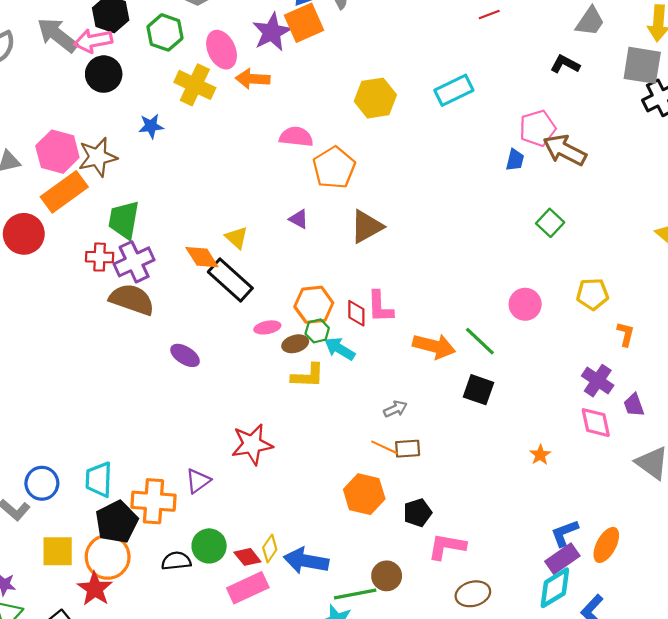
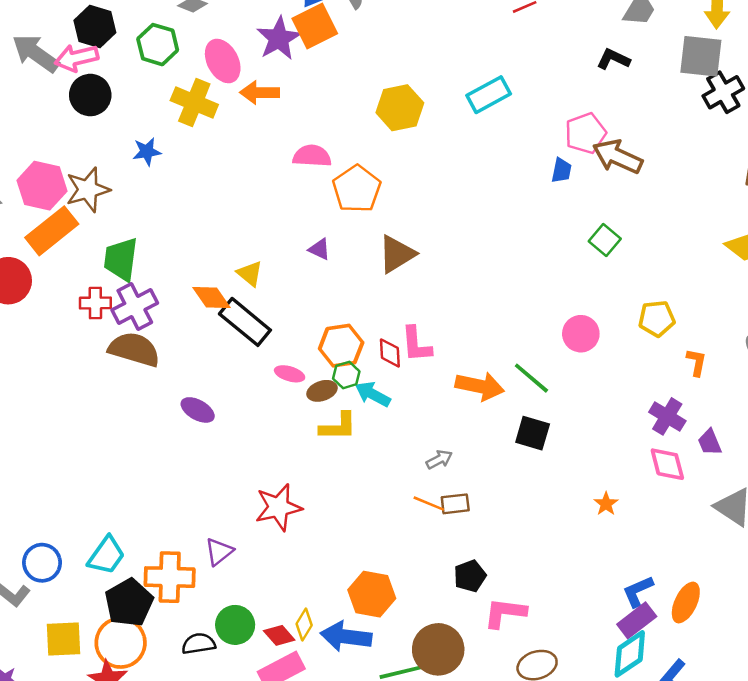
pink ellipse: (267, 327) -> (290, 374), turned 30
cyan trapezoid: (99, 479) -> (106, 555), turned -144
orange hexagon: (364, 494) -> (372, 594), moved
brown circle: (387, 576) -> (438, 649), size x1.5

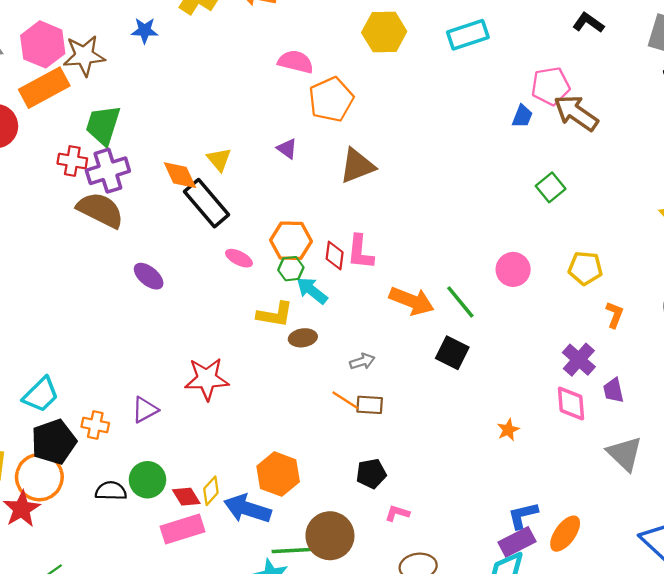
brown ellipse: (322, 391) -> (303, 338), moved
orange cross: (170, 577) -> (95, 425), size x0.6
pink L-shape: (505, 613) -> (397, 513), size x0.6

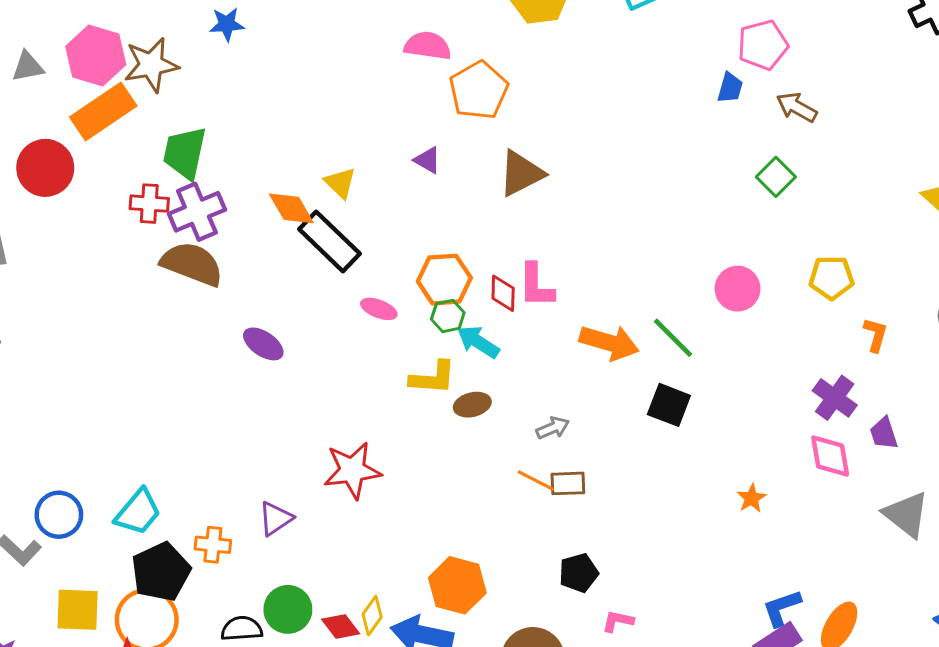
brown arrow: (576, 113) -> (797, 107), moved, size x0.7

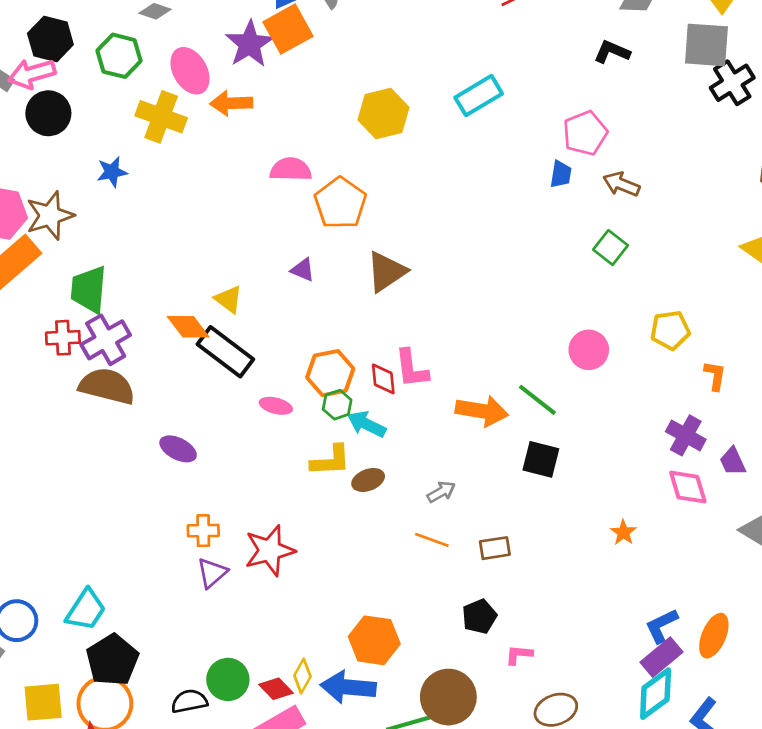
brown rectangle: (568, 483) -> (495, 548), moved
purple triangle: (276, 519) -> (212, 573), moved
orange cross: (213, 545) -> (203, 531), moved

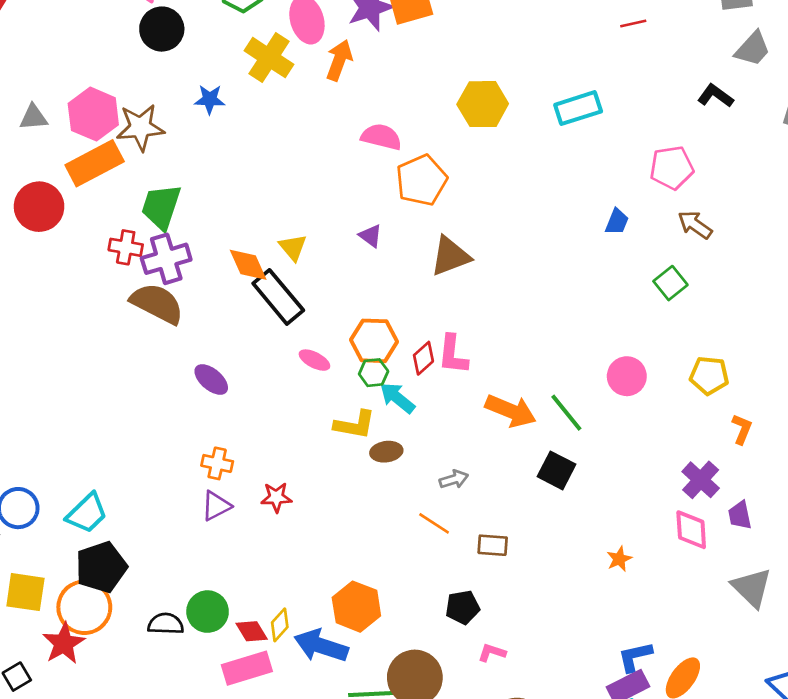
orange arrow: (231, 103) -> (339, 60), turned 99
blue trapezoid: (561, 174) -> (617, 222), moved
red diamond: (383, 379) -> (423, 358), turned 40
red star: (270, 550) -> (276, 497), size x0.6

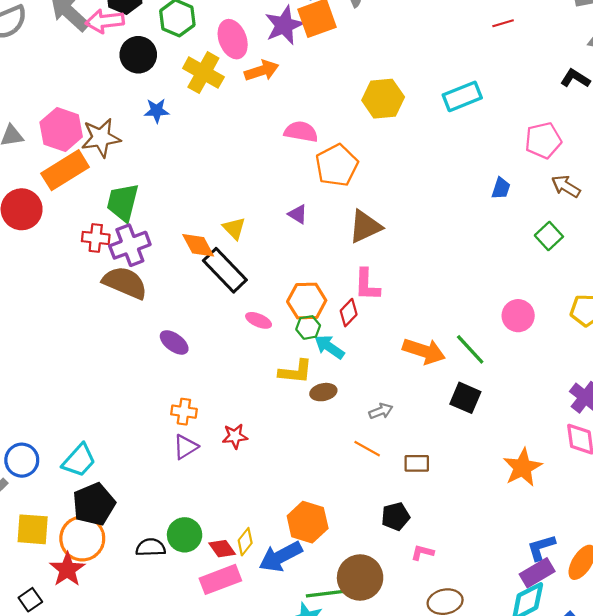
black circle: (162, 29) -> (138, 55), moved
orange arrow: (339, 60) -> (262, 71), turned 56
pink L-shape: (453, 355) -> (367, 285), moved
orange star: (619, 559) -> (522, 467), size x1.8
blue arrow: (321, 646) -> (281, 557), turned -42

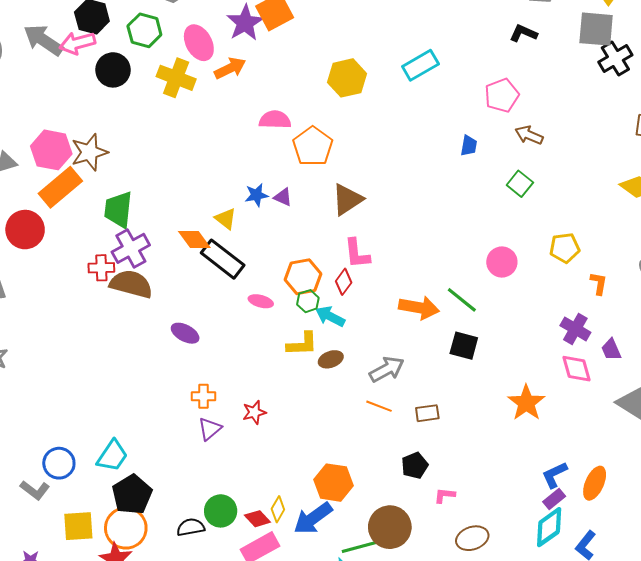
blue star: (157, 111) -> (256, 195), moved
red cross: (96, 238) -> (101, 268), moved
gray arrow: (381, 411) -> (387, 369), size x1.6
purple rectangle: (537, 573) -> (554, 499), size x0.7

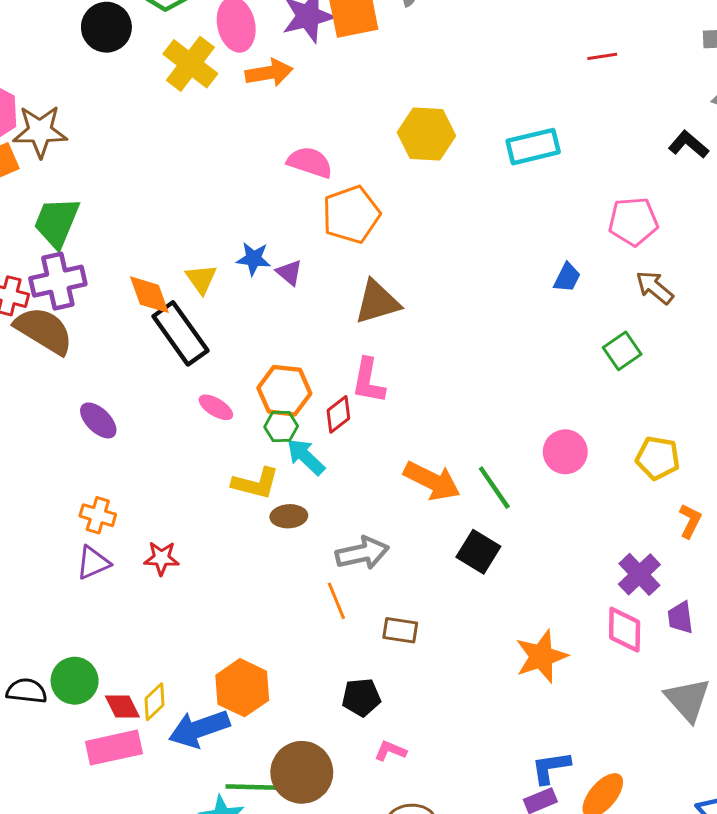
orange line: (379, 406) -> (336, 601), turned 30

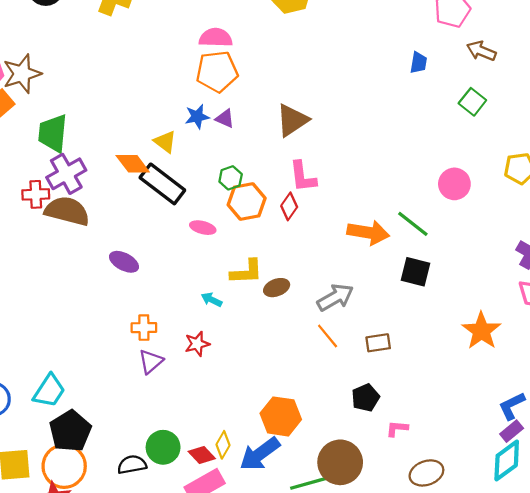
orange pentagon: (351, 214) -> (217, 71), moved, turned 30
green hexagon: (281, 426) -> (231, 178), moved
cyan arrow: (306, 457) -> (212, 300), moved, size x0.7

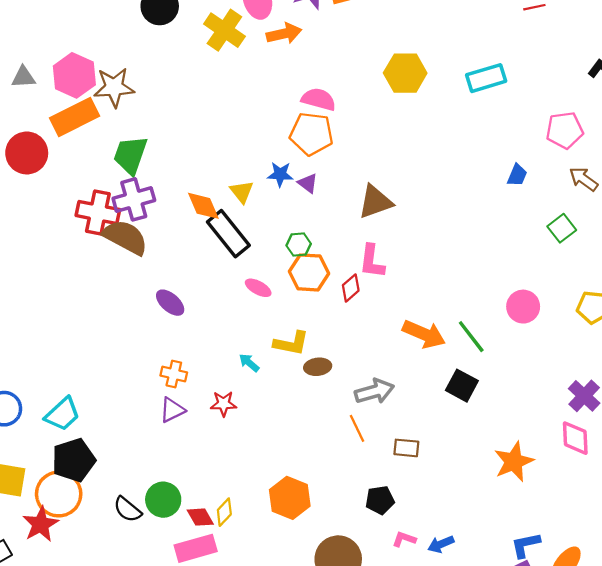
red cross: (36, 194) -> (98, 213), size x1.5
blue arrow: (260, 454) -> (441, 544), moved, size x0.6
black semicircle: (132, 465) -> (127, 509), turned -144

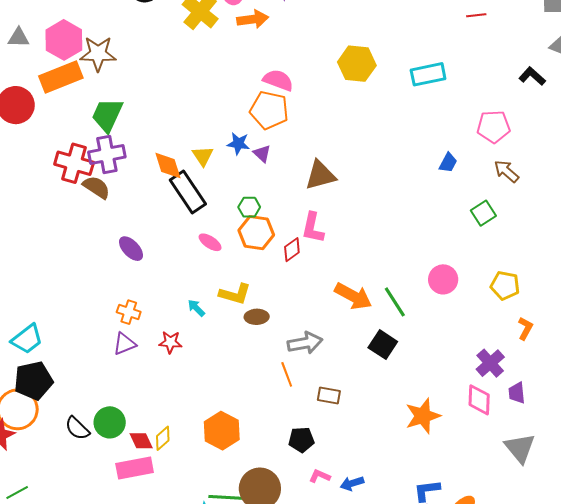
brown semicircle: (125, 237) -> (96, 187), size x0.7

